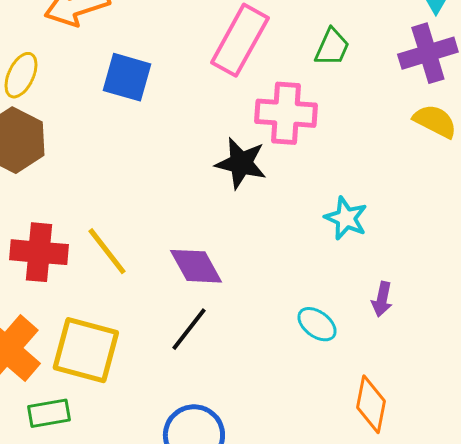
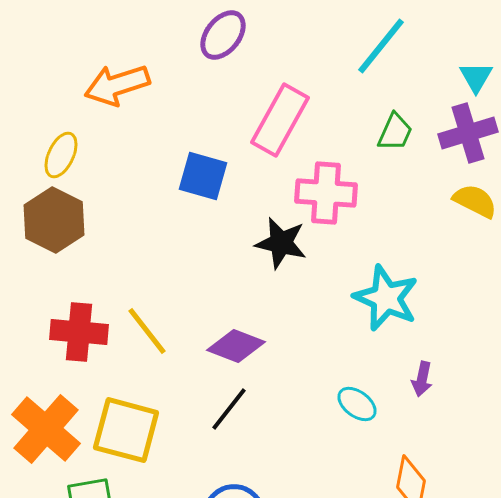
green trapezoid: (332, 47) -> (395, 132), moved
blue square: (127, 77) -> (203, 176), moved
cyan star: (346, 218) -> (386, 298), size x1.5
purple diamond: (196, 266) -> (236, 346), turned -40

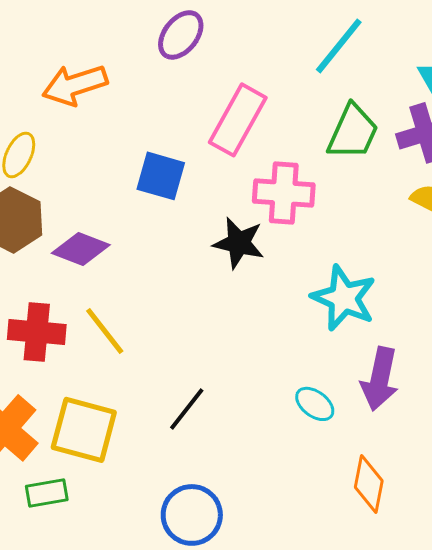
green trapezoid: (395, 132) -> (353, 132), size x1.5
purple diamond: (236, 346) -> (81, 249), moved
purple arrow: (422, 379) -> (380, 379), size x1.8

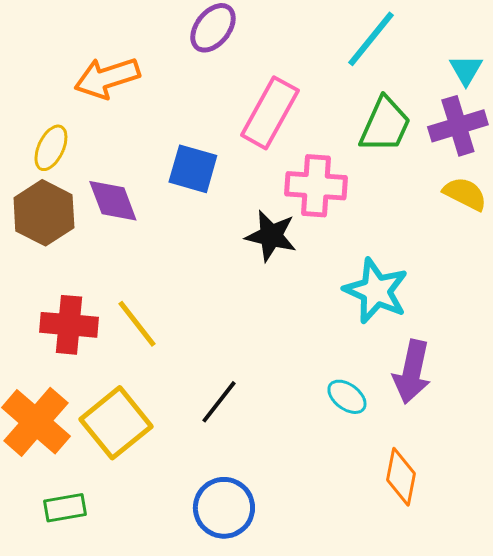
purple diamond: (81, 249) -> (113, 201), moved, turned 48
yellow square: (84, 430) -> (116, 423), turned 36
green rectangle: (47, 493) -> (65, 508), moved

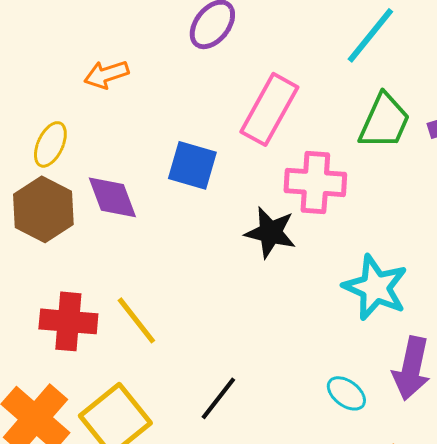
orange arrow: (107, 78) -> (106, 74), size x0.7

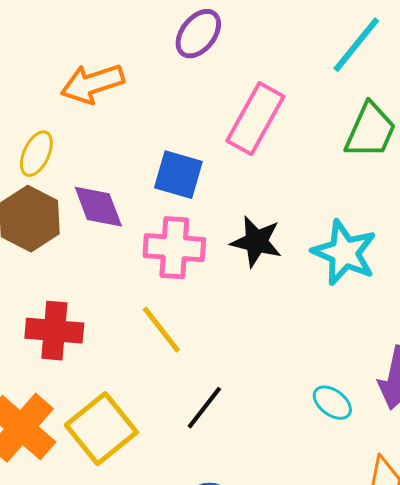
orange arrow: (106, 74) -> (92, 84), size x1.4
pink cross: (315, 182) -> (174, 248), moved
cyan star: (375, 287) -> (344, 253), moved
yellow line: (136, 320) -> (161, 330), moved

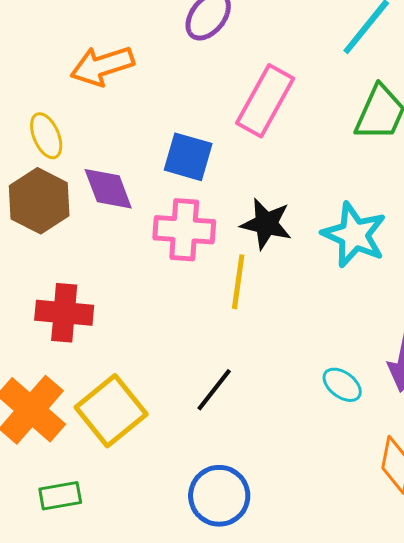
yellow ellipse: (36, 154) -> (46, 136), turned -48
yellow line: (161, 330) -> (238, 282), moved, turned 46

